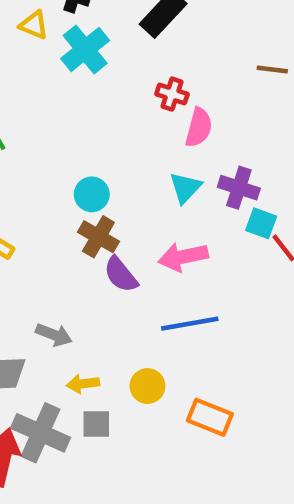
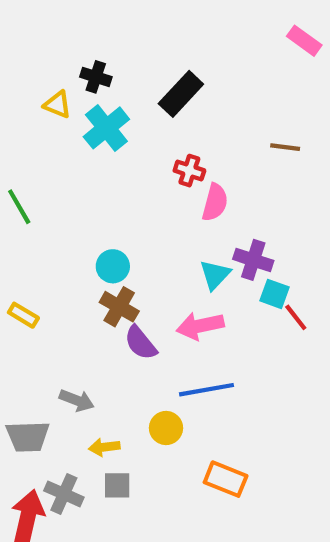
cyan triangle: (185, 188) -> (215, 275), moved
yellow circle: (147, 386) -> (166, 428), moved
gray cross: (40, 433) -> (64, 494), size x0.7

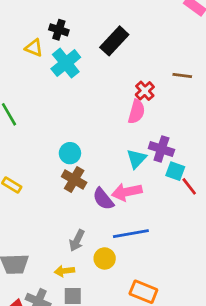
red cross: (189, 171) -> (145, 91), moved, turned 30
purple semicircle: (140, 343) -> (103, 199), moved
gray arrow: (77, 400) -> (77, 240), moved, turned 95

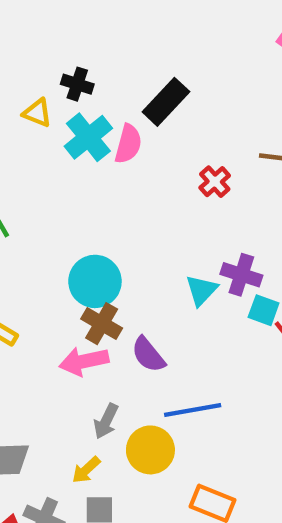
pink semicircle: (136, 112) -> (128, 144), moved
cyan circle: (70, 153) -> (95, 281), size x1.5
pink arrow: (127, 192) -> (84, 361), moved
yellow circle: (105, 258) -> (150, 450), size x1.4
yellow arrow: (64, 271) -> (86, 470), turned -36

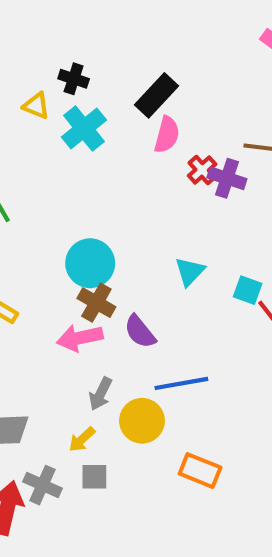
pink semicircle: (128, 144) -> (167, 135), moved
purple cross: (241, 275) -> (227, 178), moved

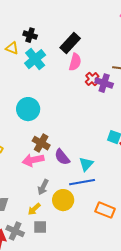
cyan circle: (90, 263) -> (28, 109), moved
cyan triangle: (190, 272) -> (86, 164), moved
orange rectangle: (200, 471) -> (105, 210), moved

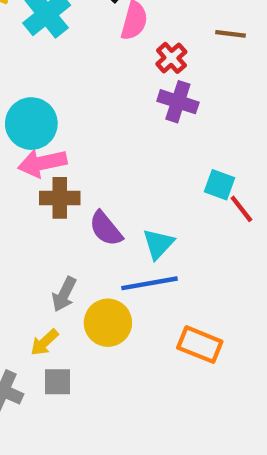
purple cross: (104, 83) -> (178, 102), moved
brown cross: (41, 143) -> (60, 198), turned -30
pink arrow: (33, 160) -> (42, 163), moved

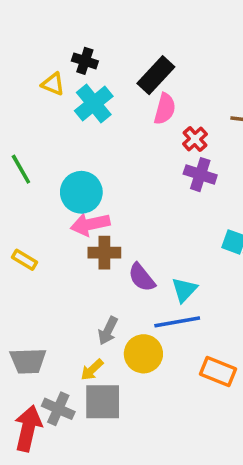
gray square: (58, 382) -> (103, 402), size x1.6

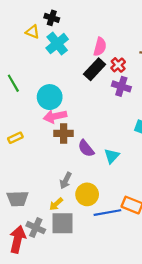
black rectangle: (156, 75) -> (95, 69), moved
yellow rectangle: (25, 260) -> (15, 138), turned -56
blue line: (177, 322) -> (107, 213), moved

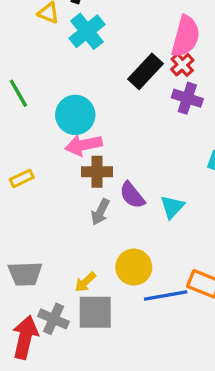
pink semicircle: (100, 47) -> (186, 36), moved, size x1.4
gray arrow: (66, 180) -> (100, 212), moved

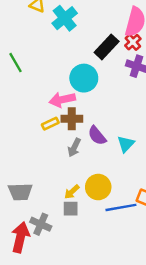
cyan circle: (75, 115) -> (84, 78), moved
yellow rectangle: (22, 178) -> (50, 124), moved
yellow arrow: (85, 282) -> (72, 192), moved
gray square: (95, 312) -> (71, 209), moved, size x0.6

